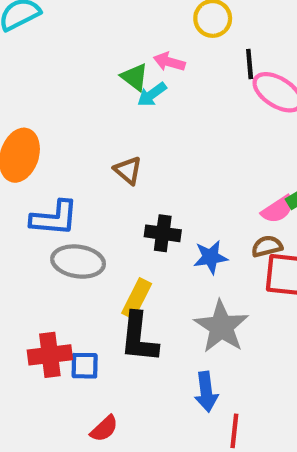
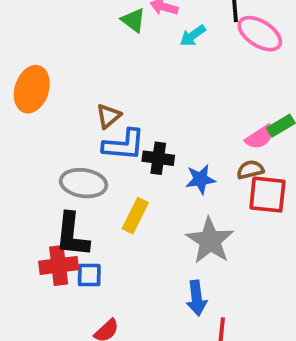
cyan arrow: (152, 94) -> (193, 36), moved
brown triangle: (128, 170) -> (108, 116), moved, turned 40
blue L-shape: (54, 218) -> (124, 145), moved
black L-shape: (139, 337) -> (72, 235), moved

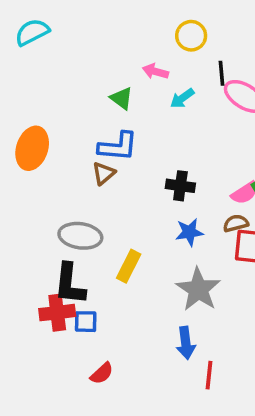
green triangle: (133, 20) -> (121, 98), moved
blue L-shape: (124, 145) -> (118, 146), moved
black cross: (158, 158) -> (180, 186), moved

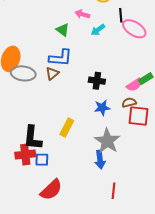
gray ellipse: (80, 236) -> (23, 73), moved
blue arrow: (186, 343) -> (100, 160), moved
red semicircle: (102, 373) -> (51, 190), size x1.6

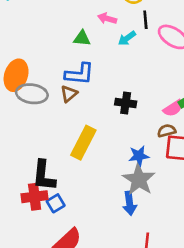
black line: (121, 15) -> (145, 20), moved
green triangle: (63, 30) -> (82, 38), turned -32
blue star: (102, 108) -> (139, 156), moved
yellow rectangle: (67, 127) -> (83, 143), moved, size x1.4
blue square: (42, 160) -> (56, 203), turned -32

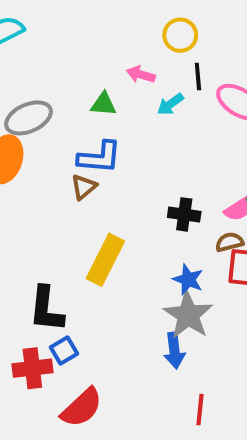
gray ellipse: (32, 94) -> (28, 118), moved, turned -32
black cross: (126, 103) -> (184, 214), moved
blue star: (139, 156) -> (188, 280), turned 30
red cross: (35, 197) -> (32, 368), moved

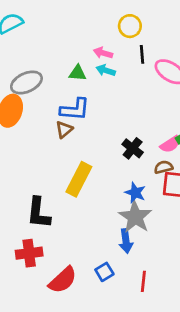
cyan arrow: (170, 104) -> (106, 70), moved, turned 54
black cross: (184, 214) -> (133, 148), turned 30
blue square: (64, 350) -> (104, 272), moved

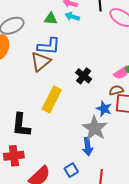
brown triangle: (64, 130) -> (41, 62), size x1.5
black cross: (133, 148) -> (84, 76), moved
blue star: (135, 193) -> (104, 109), moved

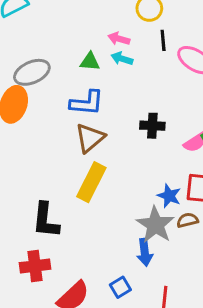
brown triangle: (41, 62) -> (90, 138), moved
black cross: (84, 76) -> (152, 126), moved, turned -35
brown semicircle: (116, 90) -> (187, 220), moved

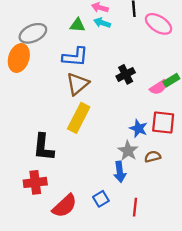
black cross: (152, 126) -> (126, 74), turned -30
brown semicircle: (187, 220) -> (153, 157), moved
gray star: (155, 225) -> (128, 151), size x0.7

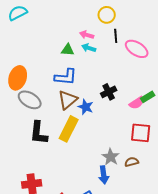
gray ellipse: (33, 33) -> (30, 100), moved, turned 55
blue star: (139, 128) -> (86, 107), moved
black L-shape: (43, 147) -> (39, 133), moved

